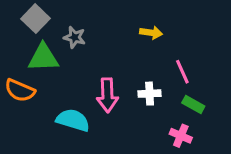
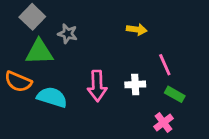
cyan semicircle: (73, 120) -> (52, 97), moved
pink cross: (181, 136) -> (163, 123), turned 30

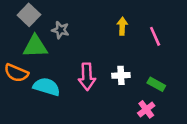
yellow arrow: (137, 29) -> (122, 26), turned -96
pink line: (165, 65) -> (155, 36), moved

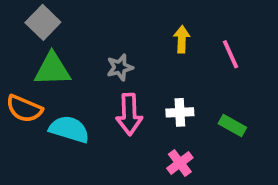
gray star: (60, 30) -> (120, 67), moved, turned -30
pink cross: (146, 109) -> (180, 163), moved

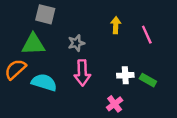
gray square: (43, 22) -> (45, 14), moved, turned -30
orange semicircle: (24, 109) -> (15, 69), turned 115
white cross: (180, 112) -> (125, 75), moved

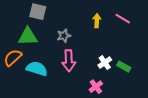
pink line: (147, 35) -> (123, 19), moved, turned -35
white cross: (125, 75) -> (105, 63), turned -32

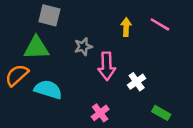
pink arrow: (69, 61) -> (107, 66), moved
green rectangle: (124, 67) -> (161, 113), moved
pink cross: (96, 87) -> (100, 113), moved

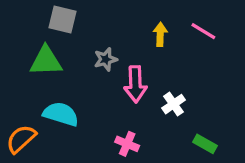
orange semicircle: (17, 75) -> (21, 139), moved
pink cross: (100, 113) -> (127, 144), turned -30

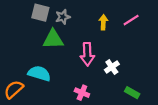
pink line: (203, 31) -> (131, 20), turned -63
gray star: (106, 59) -> (63, 17), moved
green triangle: (46, 61) -> (53, 39), moved

